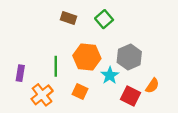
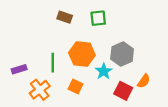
green square: (104, 19) -> (98, 18), turned 35
purple rectangle: (20, 73) -> (19, 69), turned 64

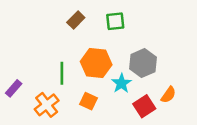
brown rectangle: (65, 17) -> (76, 20), turned -64
purple rectangle: (19, 69) -> (14, 88), moved, turned -32
red square: (123, 91) -> (144, 106), turned 30

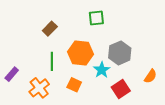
brown rectangle: (76, 20) -> (50, 29), moved
orange semicircle: (168, 95) -> (150, 76), moved

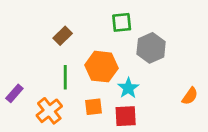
gray hexagon: (120, 53) -> (151, 48), moved
orange square: (74, 85) -> (93, 107), turned -32
red square: (121, 89) -> (126, 116), moved, turned 30

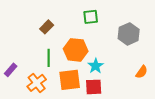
gray hexagon: (151, 48) -> (129, 34), moved
orange square: (93, 107) -> (70, 80), size x1.6

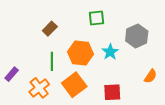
cyan star: (96, 66) -> (110, 52), moved
orange square: (70, 80) -> (74, 85), turned -30
red square: (94, 87) -> (112, 92), moved

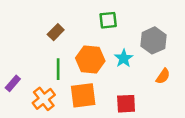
orange semicircle: (150, 76) -> (163, 76), moved
orange square: (74, 85) -> (83, 95), turned 30

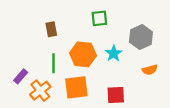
brown rectangle: (56, 32) -> (51, 29), turned -56
orange semicircle: (163, 76) -> (150, 70), turned 40
purple rectangle: (13, 83) -> (21, 76), moved

